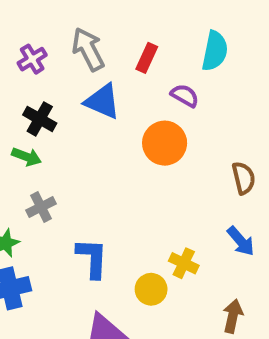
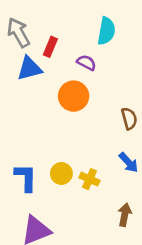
red rectangle: (147, 58) -> (50, 47), moved
blue triangle: (102, 101) -> (29, 68), turned -36
yellow circle: (151, 289) -> (61, 173), moved

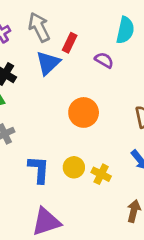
blue triangle: (29, 68) -> (48, 63), turned -32
orange circle: (74, 96) -> (84, 112), moved

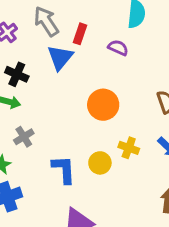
yellow cross: (101, 174) -> (129, 148), moved

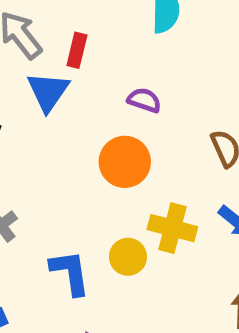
purple semicircle: (118, 48) -> (144, 100), moved
yellow cross: (129, 148) -> (172, 228), size x1.4

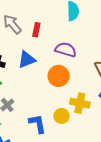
blue triangle: (48, 92) -> (27, 60), moved, turned 36
purple semicircle: (144, 100) -> (66, 50), size x1.5

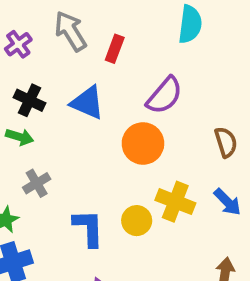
purple semicircle: (66, 50) -> (165, 95), turned 105
blue triangle: (27, 60) -> (87, 103), turned 36

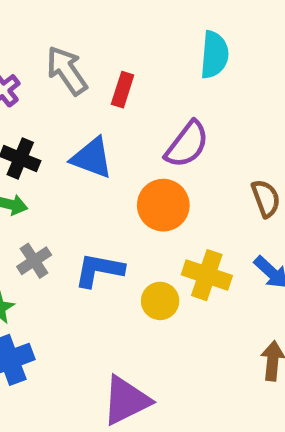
blue L-shape: (88, 228) -> (99, 270), moved, turned -75

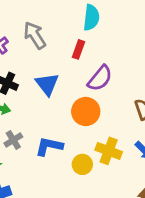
cyan semicircle: (214, 55) -> (91, 18), moved
red rectangle: (123, 90) -> (78, 49), moved
blue triangle: (92, 158) -> (47, 84), turned 30

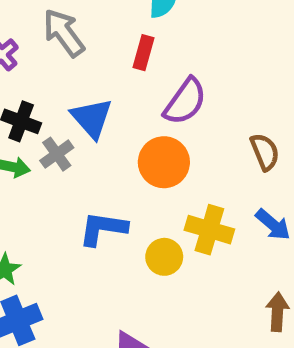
gray cross: (13, 140) -> (57, 154), moved

